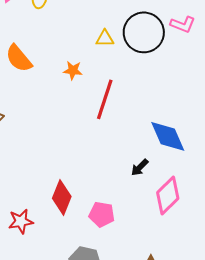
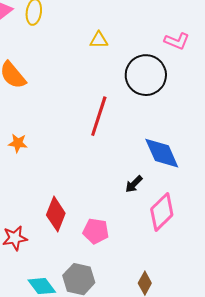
black circle: (144, 32) -> (146, 75), moved
yellow triangle: (105, 38) -> (99, 40), moved
orange star: (73, 70) -> (18, 143), moved

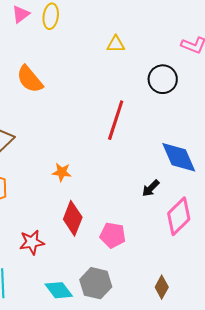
black circle: (146, 75) -> (163, 79), size x0.7
orange star: (18, 143) -> (62, 172), moved

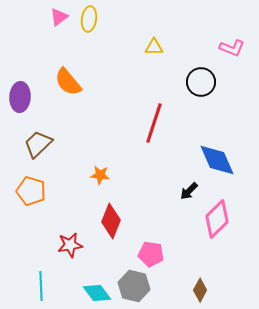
pink pentagon: (113, 235) -> (151, 254), moved

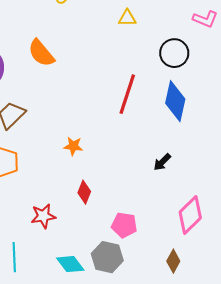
blue diamond: (217, 160) -> (175, 101), moved, turned 36
pink diamond: (217, 219) -> (190, 215), moved
red diamond: (111, 221) -> (84, 192), size x0.7

